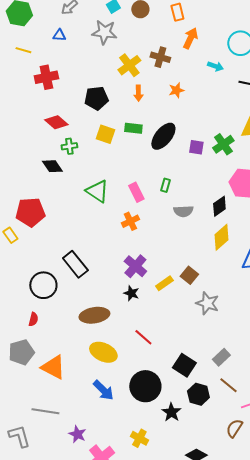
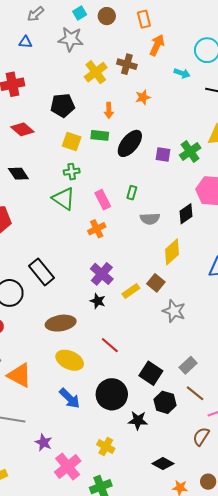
orange arrow: (138, 93) -> (109, 110), moved
green cross: (69, 146) -> (72, 172), moved
yellow diamond: (221, 237) -> (172, 252), moved
black star: (171, 412) -> (138, 420), turned -30

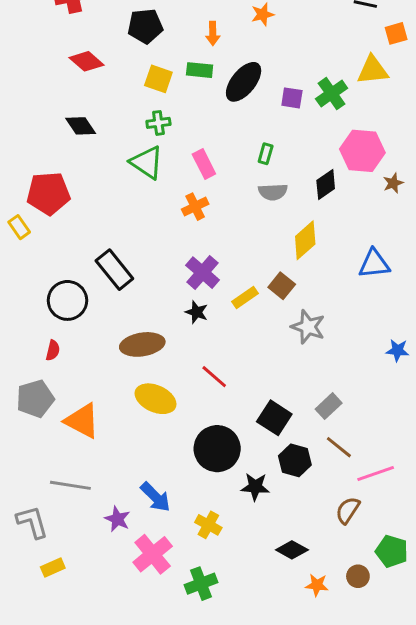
green rectangle: (132, 193) -> (266, 154), moved
blue arrow: (70, 398) -> (156, 497), moved

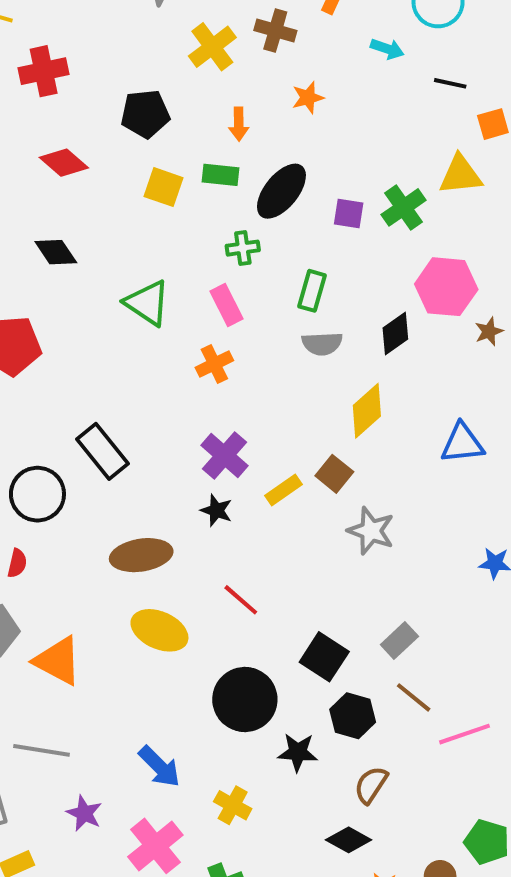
green cross: (158, 123) -> (243, 248), moved
green rectangle: (266, 154) -> (312, 291), size x1.4
brown semicircle: (348, 510) -> (371, 785), moved
purple star: (117, 519) -> (84, 813), moved

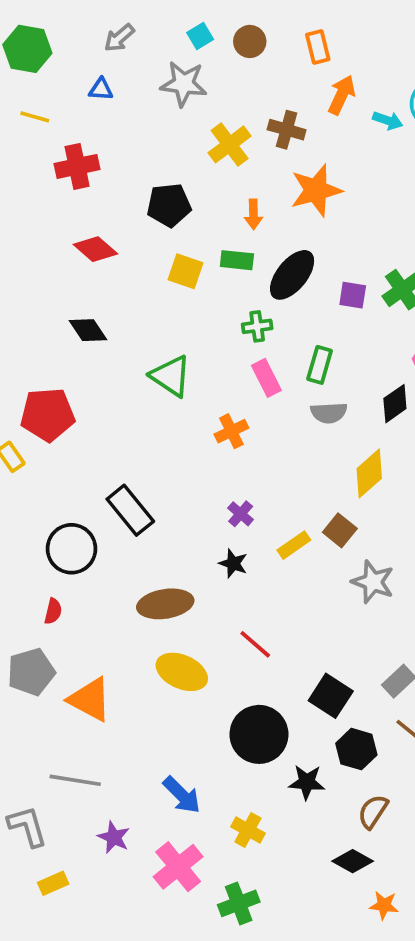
cyan arrow: (387, 49) -> (388, 121), moved
orange star: (308, 98) -> (316, 190), size x1.8
pink rectangle: (227, 305) -> (266, 378), moved
purple cross: (225, 455) -> (241, 514), size x0.6

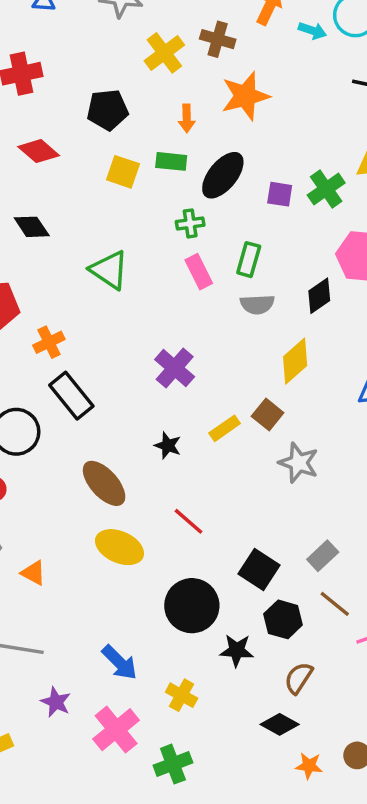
orange cross: (231, 431) -> (49, 342), moved
purple cross: (241, 514) -> (175, 368), moved, size x1.6
brown ellipse: (165, 604) -> (104, 483), turned 57
orange triangle: (90, 699) -> (33, 573), size x0.6

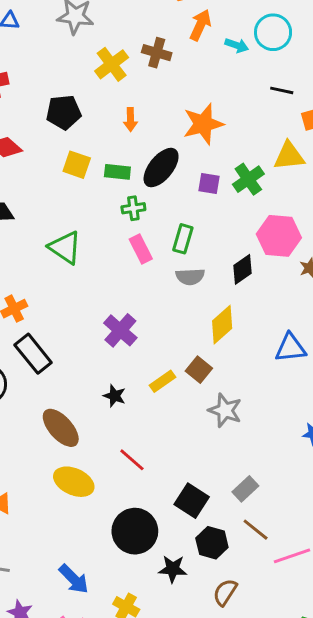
orange star: (245, 96) -> (203, 124), moved
green rectangle: (171, 161) -> (117, 172), moved

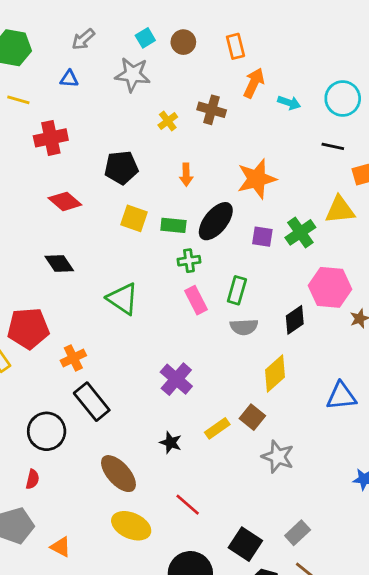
cyan circle: (273, 32) -> (343, 98), moved
yellow cross: (112, 64) -> (168, 121), size x0.6

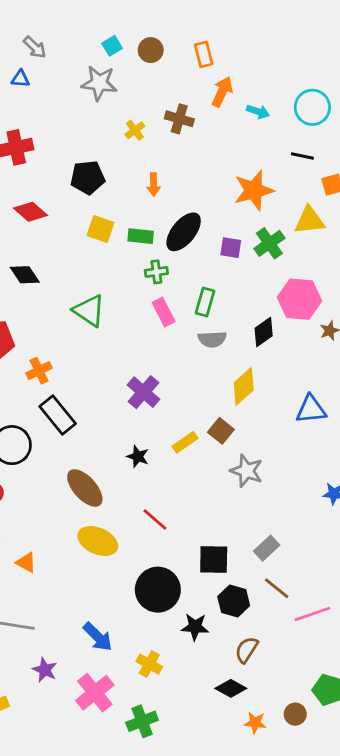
gray arrow: (83, 39) -> (35, 47), moved, turned -95
blue triangle: (69, 79) -> (20, 79), moved
orange star: (257, 179) -> (254, 190), moved
black square: (245, 544) -> (214, 560), turned -32

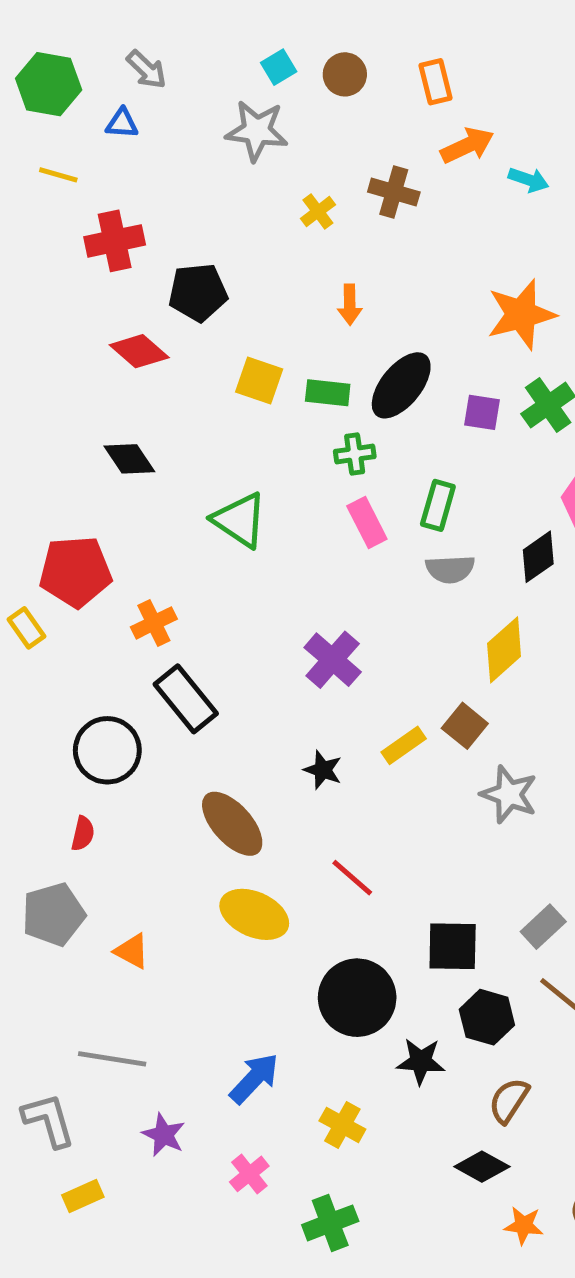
orange arrow: (222, 92) -> (467, 145), turned 40
black pentagon: (88, 177) -> (198, 292), moved
blue arrow: (98, 637) -> (254, 1078), turned -92
pink cross: (95, 693) -> (249, 1174), size x0.6

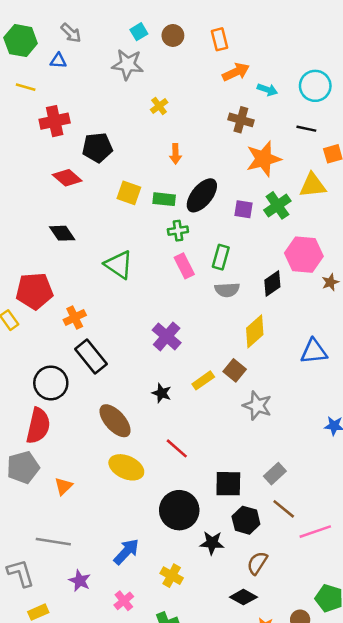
brown cross: (394, 192) -> (241, 120), moved
red semicircle: (83, 834) -> (38, 426), size x2.0
orange triangle: (132, 951) -> (63, 486), turned 48

